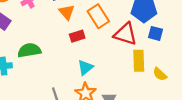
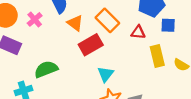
red triangle: (125, 34) -> (138, 32), size x0.6
red rectangle: (77, 36) -> (91, 45), size x1.5

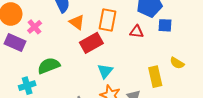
pink cross: (35, 19) -> (35, 27), moved
orange rectangle: (107, 20) -> (108, 20), turned 55
yellow rectangle: (157, 56) -> (155, 77), moved

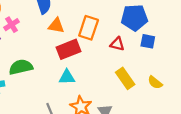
orange triangle: (77, 22) -> (56, 26), turned -35
cyan triangle: (105, 71) -> (67, 77), moved, turned 42
yellow rectangle: (155, 77) -> (125, 78), moved, turned -30

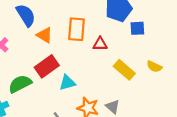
orange triangle: (56, 26) -> (45, 35), turned 36
red triangle: (117, 44) -> (100, 44), moved
red rectangle: (69, 49) -> (47, 66), moved

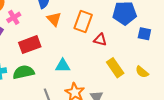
blue square: (137, 28) -> (144, 34), moved
red rectangle: (47, 66) -> (30, 45), moved
green semicircle: (20, 84) -> (24, 72), moved

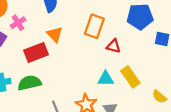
orange triangle: (54, 19) -> (55, 34), moved
cyan triangle: (63, 66) -> (106, 79), moved
yellow semicircle: (142, 72) -> (159, 97), moved

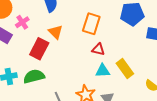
red triangle: (114, 46) -> (98, 49), moved
red rectangle: (36, 52) -> (39, 49), turned -40

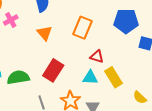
red rectangle: (39, 49) -> (53, 70), moved
red triangle: (98, 49) -> (97, 57), moved

